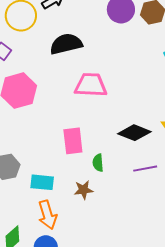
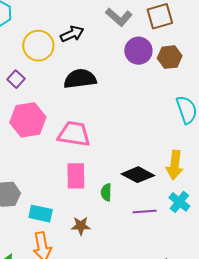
pink trapezoid: (91, 85) -> (74, 134), moved
green semicircle: (98, 163) -> (106, 192), moved

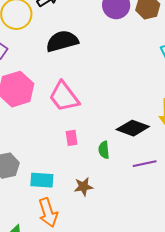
pink trapezoid: (74, 134) -> (64, 97), turned -128
pink rectangle: (76, 176) -> (72, 138), size x0.6

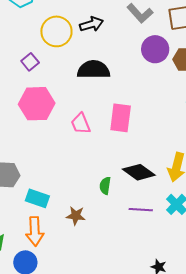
pink trapezoid: (64, 97) -> (81, 124), size x0.7
pink rectangle: (72, 138) -> (121, 118), moved, size x1.8

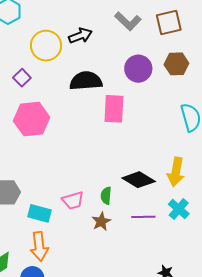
purple circle: (155, 49) -> (138, 69), moved
pink rectangle: (121, 118) -> (114, 109), moved
pink trapezoid: (81, 124) -> (73, 201), moved, turned -80
brown star: (76, 216) -> (101, 221), moved, turned -30

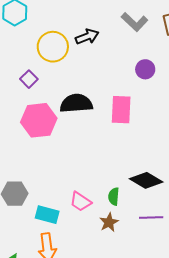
purple circle: (138, 69) -> (145, 69), size x0.7
black semicircle: (86, 81) -> (76, 103), moved
pink trapezoid: (73, 201) -> (80, 202), turned 50

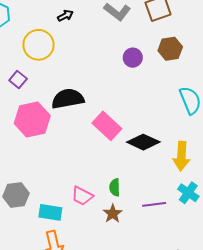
black arrow: (87, 37) -> (65, 16), moved, size x0.7
pink rectangle: (121, 110) -> (107, 126), moved, turned -44
black diamond: (146, 180) -> (143, 142), moved

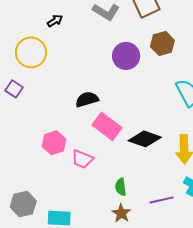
purple circle: (133, 58) -> (126, 56), size x1.4
black semicircle: (68, 99) -> (87, 99), moved, size x0.7
pink hexagon: (32, 120) -> (54, 143), moved, size x0.7
pink trapezoid: (82, 196) -> (82, 159), moved

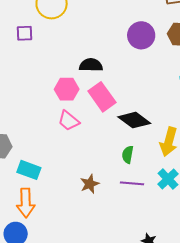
purple square: (14, 89) -> (24, 33), turned 36
pink hexagon: (54, 143) -> (67, 89), moved
green semicircle: (121, 187) -> (128, 155), moved

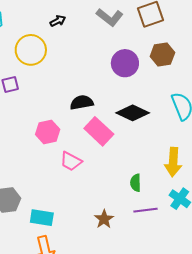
pink hexagon: (67, 89) -> (48, 132), moved
black diamond: (134, 120) -> (133, 113), moved

